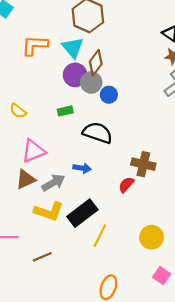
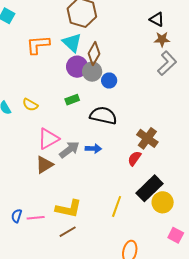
brown cross: (143, 164) -> (147, 138), turned 30
gray arrow: (53, 183) -> (69, 150), moved
yellow L-shape: (49, 211) -> (69, 209), moved
black rectangle: (82, 213) -> (149, 188), moved

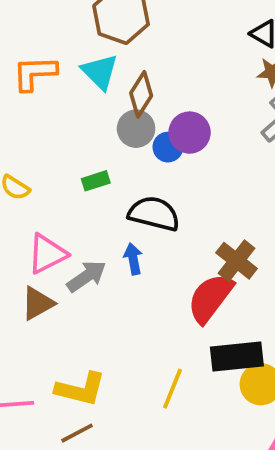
purple circle: (77, 67) -> (190, 133), moved
blue arrow: (93, 149) -> (133, 259), moved, turned -105
red semicircle: (134, 158) -> (210, 298), size x1.8
black rectangle: (149, 188) -> (237, 357), turned 36

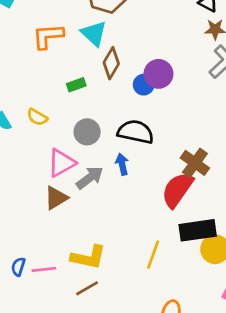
brown diamond: (141, 94) -> (111, 63), moved
gray circle: (136, 129) -> (87, 132), moved
green rectangle: (96, 181) -> (76, 85), moved

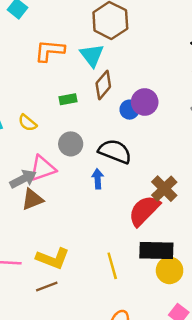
gray arrow: (90, 178) -> (23, 179), moved
yellow line: (153, 255) -> (112, 266), turned -45

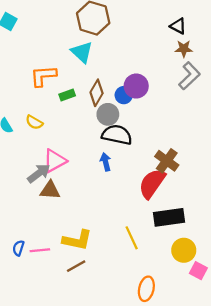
orange L-shape: (50, 51) -> (43, 76), moved
brown diamond: (103, 85) -> (97, 93), moved
gray circle: (71, 144) -> (108, 114), moved
brown triangle: (32, 199) -> (50, 190), turned 35
yellow circle: (170, 270) -> (184, 250), moved

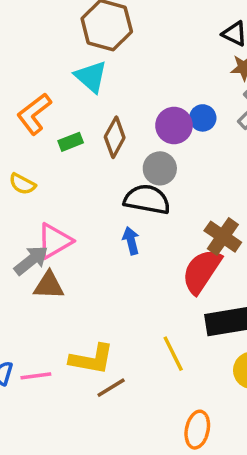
orange L-shape: (43, 76) -> (34, 114), turned -32
blue circle: (124, 95) -> (203, 118), moved
gray circle: (108, 114) -> (160, 168), moved
brown line: (76, 266) -> (111, 388), moved

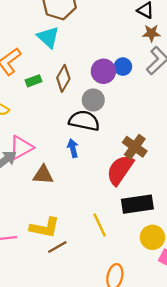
brown triangle: (49, 285) -> (43, 175), moved

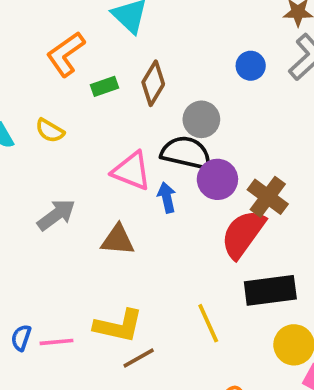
purple circle: (103, 71) -> (217, 179), moved
pink triangle: (21, 147) -> (132, 171), moved, turned 50

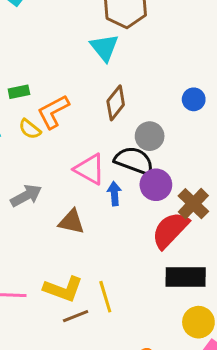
orange L-shape: (66, 54) -> (53, 112), moved
green rectangle: (105, 86) -> (19, 92), moved
yellow line: (208, 323) -> (105, 297), moved

